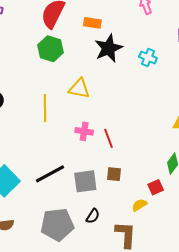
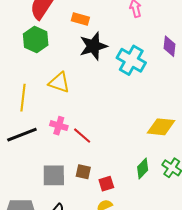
cyan cross: (148, 57) -> (131, 60), size x1.6
red line: (108, 138) -> (82, 136), turned -36
black line: (50, 174) -> (22, 135), moved
red square: (156, 187) -> (106, 184), moved

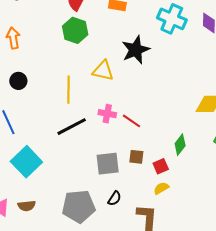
black star: (93, 46) -> (136, 50), moved
cyan cross: (131, 60) -> (172, 19), moved
green diamond: (143, 168) -> (180, 145), moved

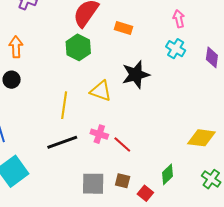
cyan cross: (172, 19) -> (176, 49), size x0.7
black circle: (18, 81) -> (12, 80), moved
red square: (161, 166) -> (145, 193), turned -35

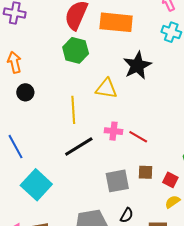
orange rectangle: (124, 28) -> (116, 22), size x1.8
black circle: (12, 80) -> (25, 92), moved

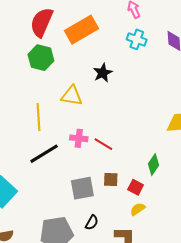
orange rectangle: (116, 22) -> (82, 30), turned -36
black star: (137, 66) -> (103, 73), size x0.7

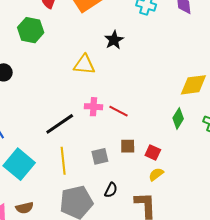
green hexagon: (41, 58) -> (31, 30), moved
yellow line: (39, 117) -> (63, 161), moved
green diamond: (154, 164) -> (178, 118), moved
gray square: (82, 188) -> (100, 156), size x0.7

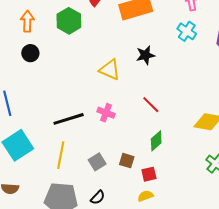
red line: (118, 111) -> (151, 105), moved
green diamond: (178, 118) -> (156, 141), moved
red square: (153, 153) -> (149, 174), turned 35
gray square: (100, 156) -> (97, 162), turned -36

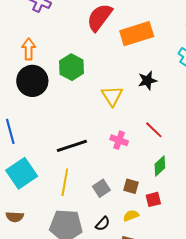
green hexagon: (69, 21) -> (72, 67), moved
black circle: (30, 53) -> (32, 81), size x1.8
yellow triangle: (110, 70) -> (112, 96), turned 35
pink cross: (106, 113) -> (119, 140), moved
yellow semicircle: (145, 196) -> (131, 216), moved

